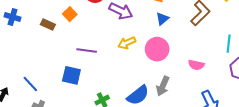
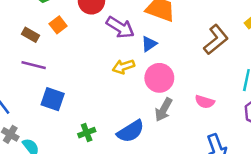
blue triangle: (162, 19) -> (149, 44), moved
purple line: (87, 50) -> (34, 65), moved
gray arrow: (163, 86) -> (164, 110), moved

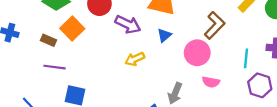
orange square: (58, 25) -> (72, 29), size x1.5
blue triangle: (149, 44) -> (164, 35), moved
pink circle: (159, 78) -> (197, 53), moved

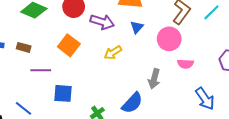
orange square: (72, 29) -> (69, 45), moved
brown rectangle: (49, 40) -> (24, 47), moved
cyan line: (246, 58) -> (211, 12), moved, turned 48

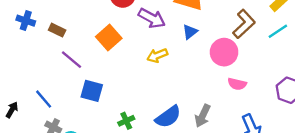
purple line: (41, 70) -> (71, 60), turned 30
gray arrow: (154, 79) -> (203, 116), moved

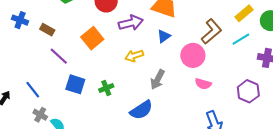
purple arrow: (152, 18) -> (131, 23), turned -45
gray arrow: (203, 116) -> (158, 79), moved
green cross: (126, 121) -> (106, 88), moved

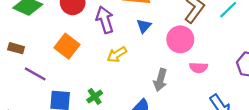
purple arrow: (131, 23) -> (105, 20), turned -80
gray arrow: (158, 79) -> (160, 80), moved

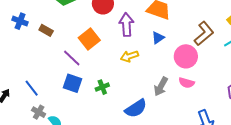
pink semicircle: (199, 68) -> (187, 83), moved
purple line: (35, 74) -> (72, 58), moved

